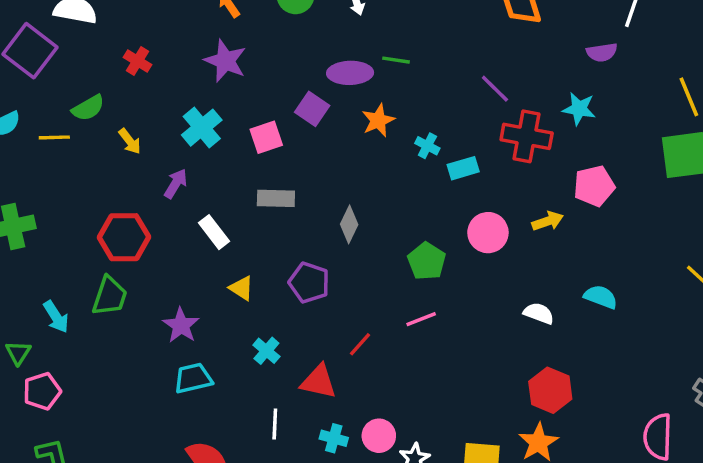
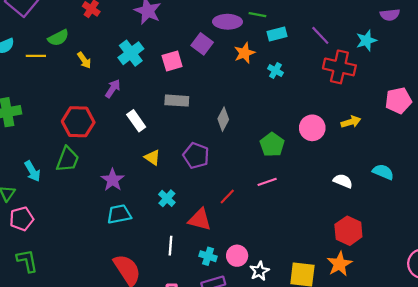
cyan star: (579, 109) -> (366, 41), moved, turned -30
cyan rectangle: (463, 168) -> (277, 34), moved
pink pentagon: (594, 186) -> (398, 100), moved

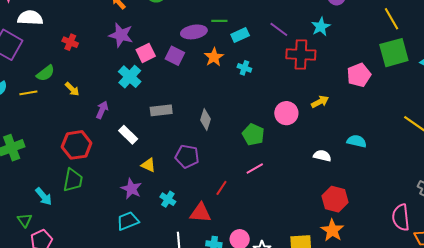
cyan cross: (131, 53) -> (130, 77), moved
pink square: (172, 61) -> (146, 53), moved
purple star: (113, 180) -> (131, 189), moved

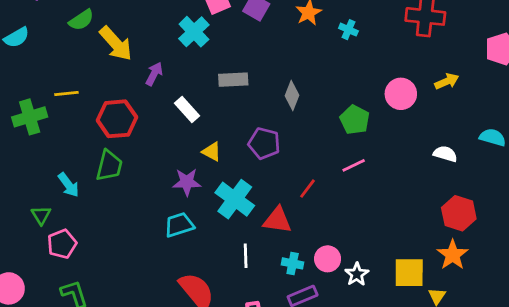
yellow arrow: (72, 89) -> (116, 44), size x1.8
yellow line: (28, 93) -> (66, 94), moved
purple star: (131, 189) -> (187, 182), turned -30
cyan cross: (168, 199) -> (235, 199), size x1.8

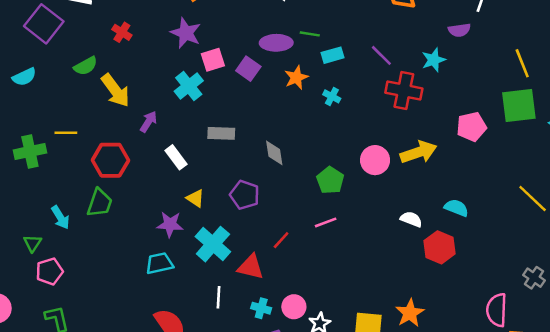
yellow arrow: (447, 81) -> (419, 152), size x1.6
gray diamond: (292, 96) -> (274, 153), turned -35
red hexagon: (459, 213) -> (440, 247), moved

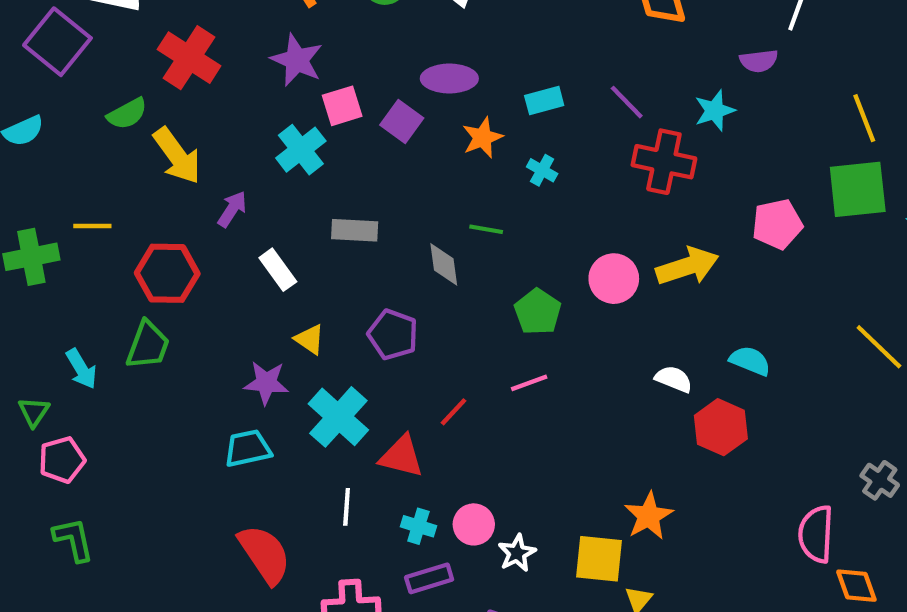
red cross: (122, 32) -> (189, 58), size x1.8
green line: (310, 34) -> (486, 229), moved
orange star: (410, 313) -> (649, 516), moved

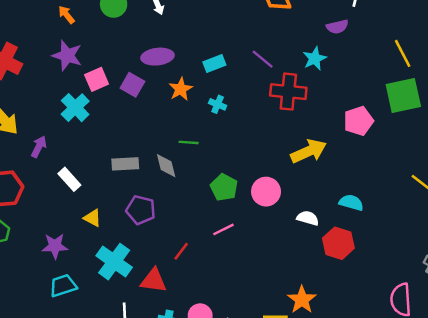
gray rectangle: (355, 230) -> (125, 164), moved
pink circle: (614, 279) -> (266, 192), moved
purple star: (266, 383) -> (55, 246), moved

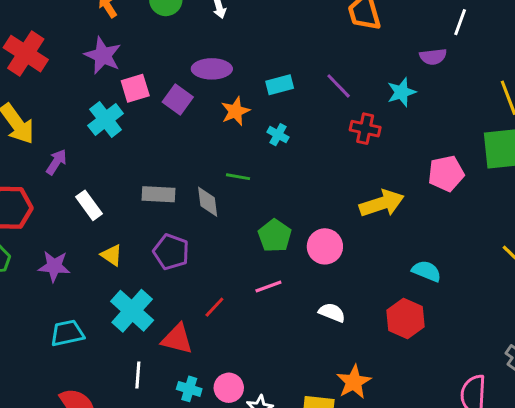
red cross: (288, 92) -> (365, 129), size x0.7
white semicircle: (308, 218) -> (332, 312), moved
purple star: (55, 246) -> (54, 266), moved

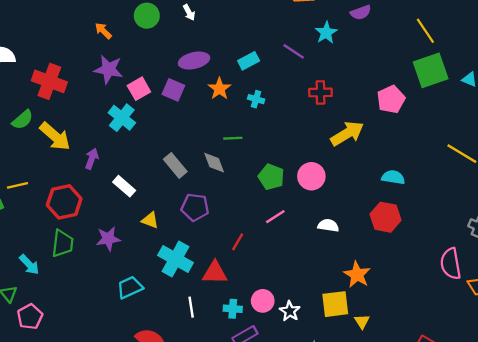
cyan star: (401, 92) -> (326, 33), moved
red cross: (365, 129) -> (320, 92), moved
gray rectangle: (159, 194) -> (175, 165), turned 60

